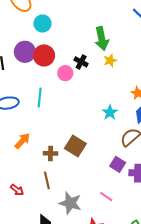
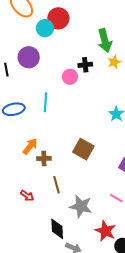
red circle: (44, 55) -> (58, 18), moved
black cross: (81, 62) -> (85, 65), turned -32
brown cross: (51, 153) -> (44, 158), moved

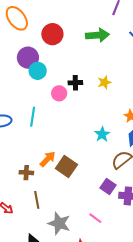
cyan circle: (45, 28) -> (38, 71), moved
green arrow: (105, 41) -> (97, 35), moved, turned -85
purple circle: (29, 57) -> (28, 58), moved
orange arrow: (30, 146) -> (48, 159), moved

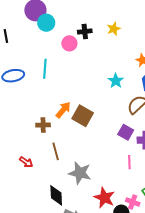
pink line: (95, 218) -> (129, 162), moved, turned 56

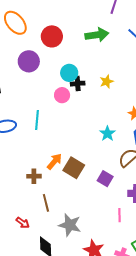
cyan circle: (46, 23) -> (69, 73), moved
purple square: (126, 132) -> (105, 179), moved
red arrow: (26, 162) -> (23, 223), moved

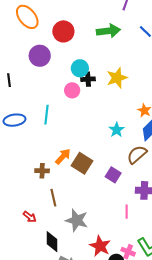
yellow star: (107, 82) -> (117, 78), size x1.5

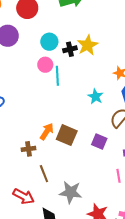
black cross: (88, 79) -> (70, 49), moved
cyan line: (46, 115) -> (57, 76), moved
red arrow: (30, 217) -> (24, 196), size x1.5

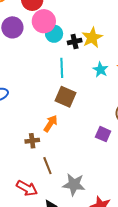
pink circle: (45, 65) -> (44, 21), moved, size x1.5
cyan star: (95, 97) -> (101, 70), moved
brown square: (67, 135) -> (65, 97), moved

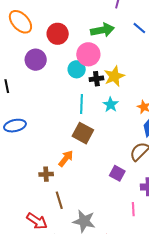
pink circle: (44, 21) -> (88, 54), moved
cyan star: (101, 70) -> (111, 105), moved

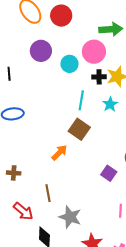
red circle: (58, 34) -> (61, 16), moved
cyan circle: (77, 69) -> (69, 64), moved
brown cross: (46, 174) -> (14, 173), moved

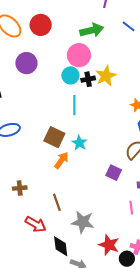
cyan circle: (69, 64) -> (70, 75), moved
cyan star: (110, 104) -> (79, 143), moved
brown square: (79, 129) -> (54, 137), moved

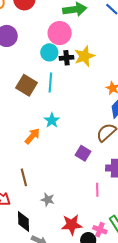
brown square: (54, 137) -> (26, 85), moved
gray star: (83, 222) -> (48, 200), size x0.6
red star: (109, 245) -> (72, 225), turned -30

